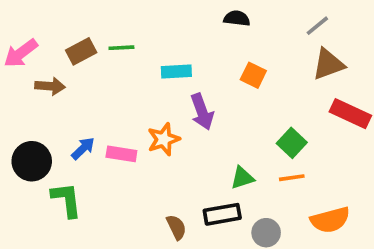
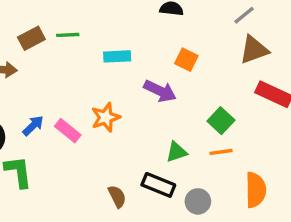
purple arrow: (202, 112) -> (160, 91), moved, turned -44
pink rectangle: (121, 154) -> (68, 131), turned 30
black rectangle: (222, 214) -> (158, 185), turned 32
orange semicircle: (330, 220) -> (256, 190), turned -76

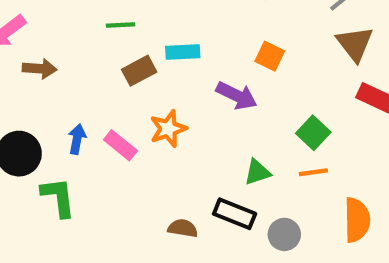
brown rectangle: (31, 38) -> (139, 71), moved
brown triangle: (254, 50) -> (355, 44), turned -48
blue arrow: (33, 126) -> (77, 139), turned -35
brown semicircle: (117, 196) -> (183, 228), turned -55

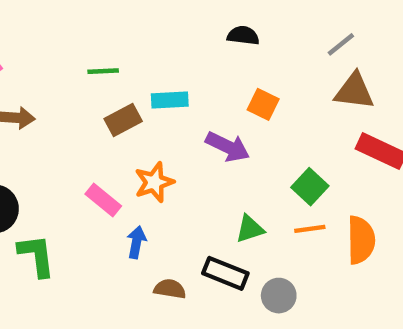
brown triangle: (355, 44) -> (354, 91), turned -45
blue arrow: (77, 139) -> (136, 242), moved
orange semicircle: (357, 220) -> (361, 240), moved

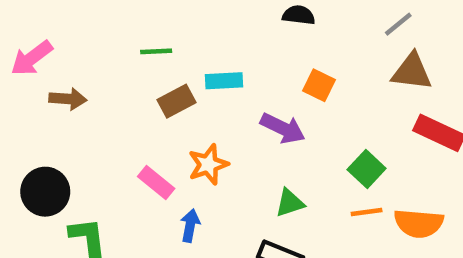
green triangle: (250, 229) -> (290, 203), moved
orange semicircle: (361, 240) -> (419, 223), turned 96

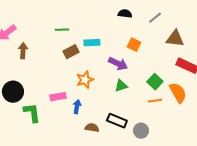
gray line: (398, 24) -> (155, 18), moved
brown arrow: (68, 99) -> (23, 51), turned -91
pink rectangle: (156, 183) -> (58, 97), moved, turned -49
green triangle: (290, 203) -> (121, 86), moved
orange semicircle: (419, 223) -> (178, 93), moved, turned -125

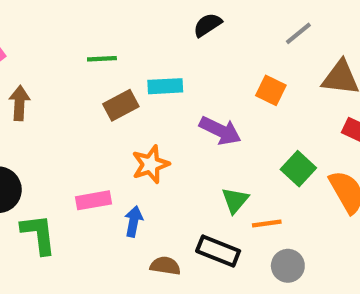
black semicircle: (125, 14) -> (208, 25), moved, turned -40
orange square: (134, 45) -> (271, 90), moved
green triangle: (121, 86) -> (235, 200), moved, turned -32
orange line: (155, 101) -> (267, 224), moved
gray circle: (141, 131) -> (288, 266), moved

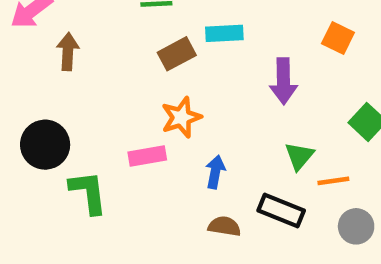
purple arrow: (220, 131) -> (283, 81), turned 63
orange star: (151, 164) -> (181, 117), moved
blue arrow: (134, 221) -> (215, 172), moved

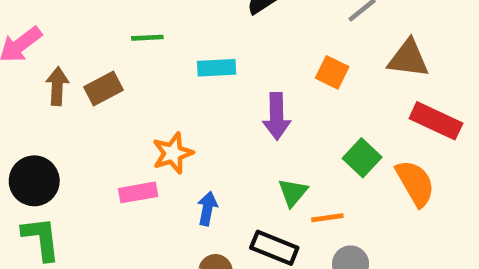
brown rectangle: (177, 54) -> (103, 88), moved
green L-shape: (88, 192) -> (41, 239), moved

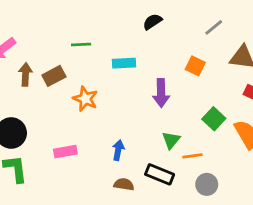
orange star: (173, 153) -> (85, 99), moved, turned -30
pink rectangle: (138, 192) -> (65, 152), moved

